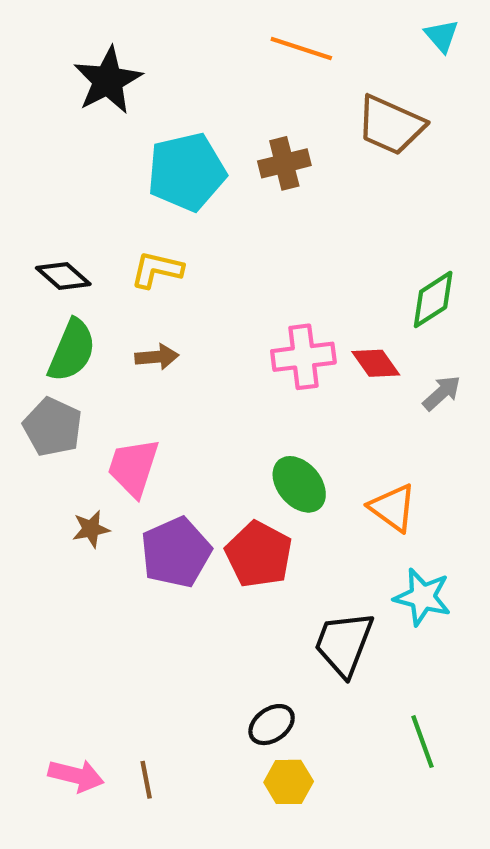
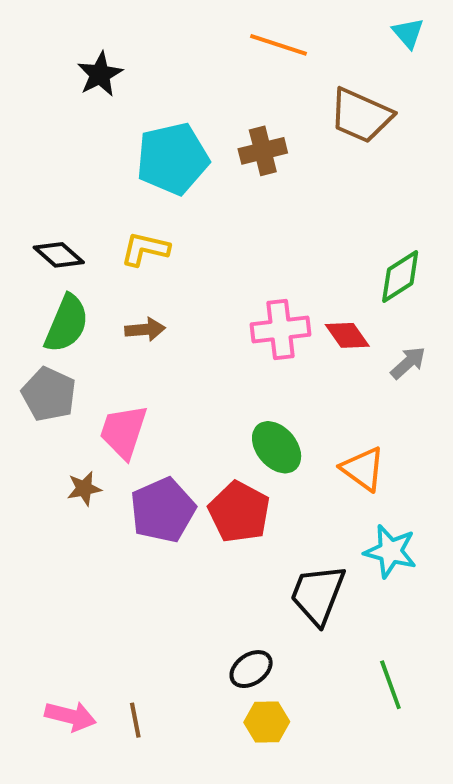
black star: (108, 80) -> (100, 74), size x0.7

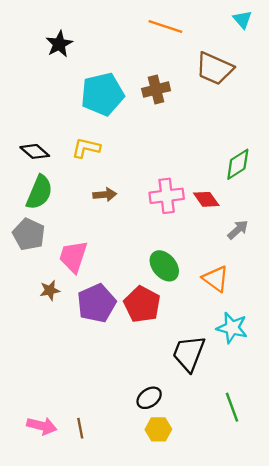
brown arrow: (145, 329) -> (105, 195), moved
gray arrow: (408, 363) -> (238, 230), moved

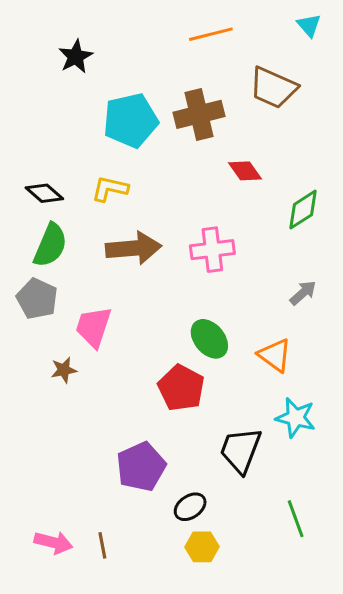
orange line: (165, 27) -> (211, 34), turned -32
brown cross: (156, 90) -> (199, 114), size x1.4
brown arrow: (105, 195) -> (134, 248), size x1.8
red diamond: (206, 199) -> (245, 171), moved
purple pentagon: (97, 303) -> (141, 467), moved

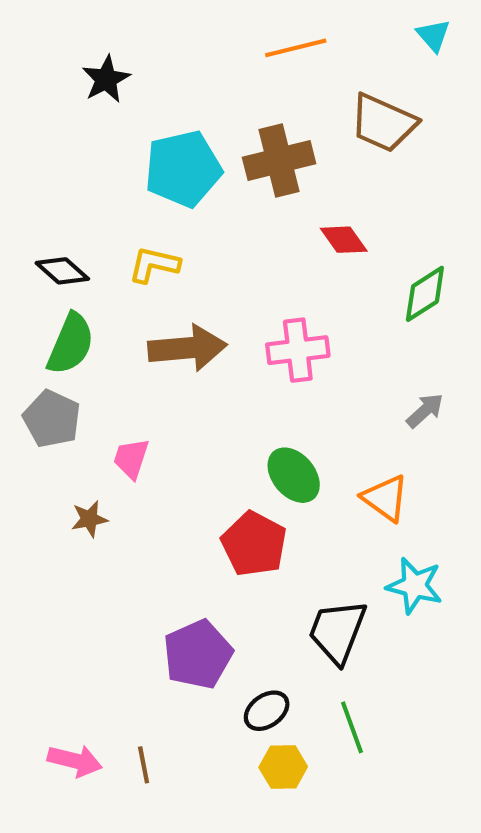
pink trapezoid: (93, 327) -> (131, 458), size x0.7
green line: (296, 519) -> (352, 727), moved

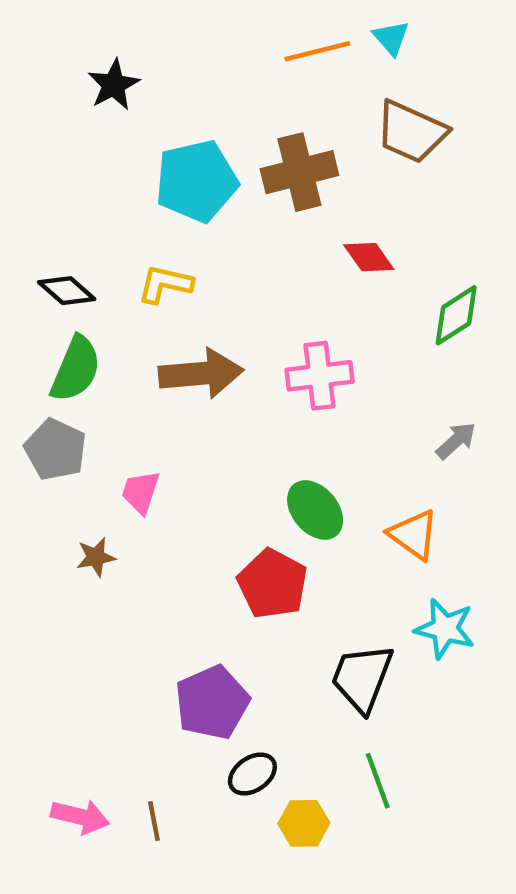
cyan triangle: (433, 35) -> (391, 38), moved
black ellipse: (267, 711) -> (252, 774), moved

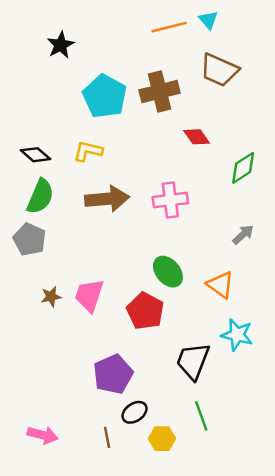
cyan pentagon: (196, 181) -> (105, 96), turned -30
pink trapezoid: (141, 492) -> (89, 295), moved, size x1.4
brown line: (154, 821) -> (107, 437), moved

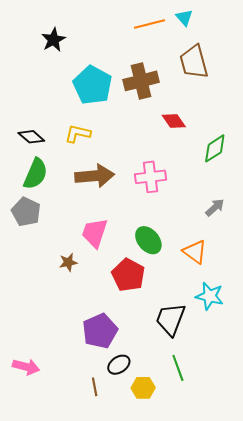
brown trapezoid: (219, 70) -> (194, 62), turned 51
pink trapezoid: (89, 295) -> (95, 233), moved
brown star: (51, 297) -> (68, 262), moved
pink arrow: (43, 435) -> (26, 367), moved

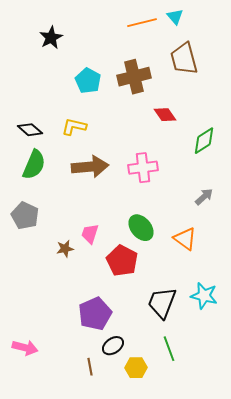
cyan pentagon: (92, 85) -> (88, 81), size x0.7
gray pentagon: (26, 212) -> (25, 216), moved
pink trapezoid: (95, 233) -> (90, 234), moved, size x0.7
cyan star: (210, 296) -> (204, 296), moved

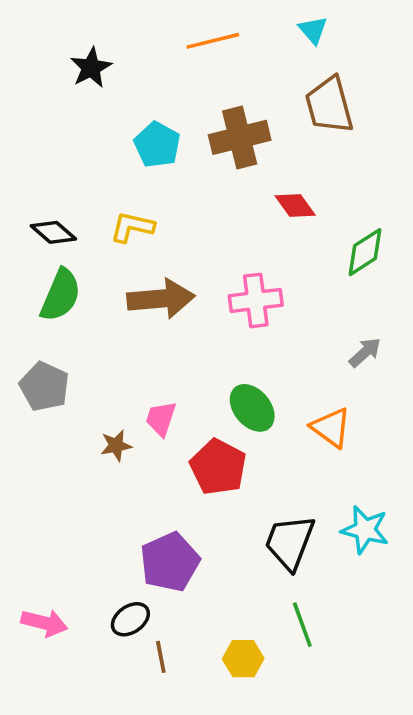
orange line: (142, 23) -> (213, 41), moved
black ellipse: (113, 346) -> (130, 619), moved

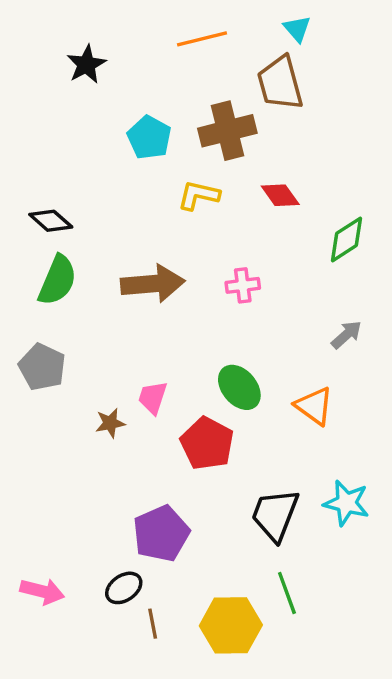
brown trapezoid: (329, 105) -> (280, 83), moved
yellow L-shape: (132, 227) -> (199, 195), moved
pink cross: (256, 300) -> (243, 285), size x0.7
yellow hexagon: (243, 659) -> (231, 625), size x1.6

